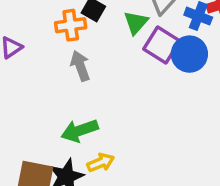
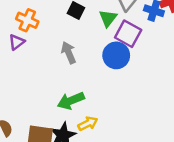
orange cross: (71, 25) -> (27, 20), moved, turned 35
blue circle: (189, 54) -> (116, 55), moved

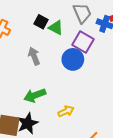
green triangle: (108, 18) -> (56, 28), moved, turned -42
yellow arrow: (88, 124) -> (66, 111), moved

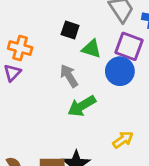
green triangle: (56, 28) -> (91, 49), moved
green arrow: (35, 95) -> (82, 106), moved

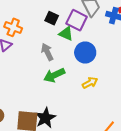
purple square: (129, 46) -> (77, 20), moved
yellow arrow: (123, 140) -> (90, 83), moved

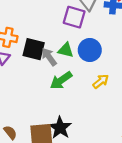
black square: (52, 18) -> (34, 49), moved, size x1.5
green triangle: (66, 34) -> (66, 50), moved

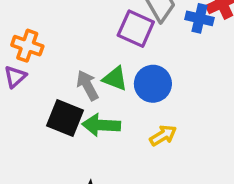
black square: (34, 49) -> (65, 118), moved
green arrow: (61, 80) -> (101, 125), turned 30

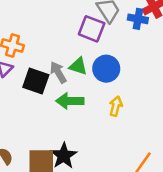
black square: (65, 118) -> (36, 81), moved
yellow arrow: (163, 135) -> (116, 106), turned -42

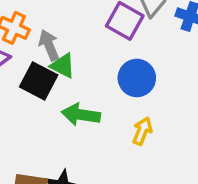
green triangle: (78, 66) -> (63, 66), moved
gray arrow: (58, 72) -> (49, 45), moved

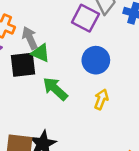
black square: (39, 81) -> (23, 65), turned -32
green arrow: (81, 115) -> (55, 89), turned 36

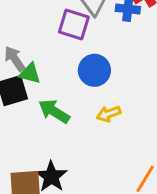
yellow arrow: (101, 99) -> (109, 114), turned -120

